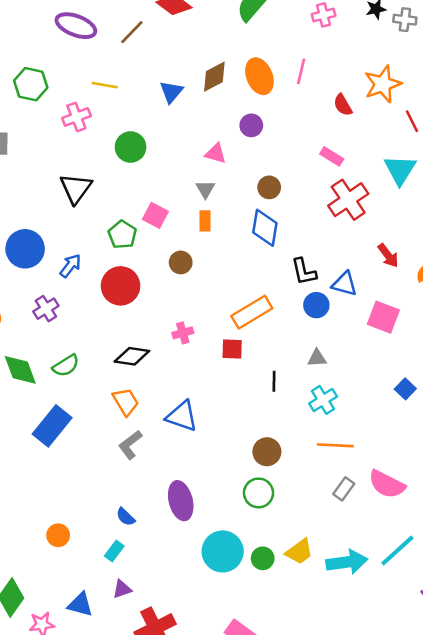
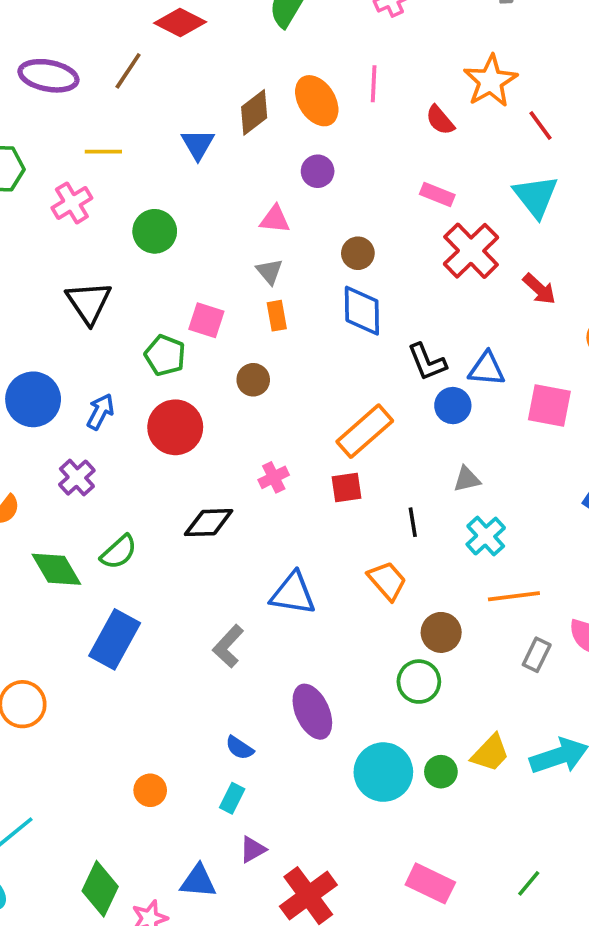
red arrow: (388, 256) -> (539, 289), moved
orange trapezoid: (126, 402) -> (387, 581), moved
brown circle: (267, 452) -> (441, 632), moved

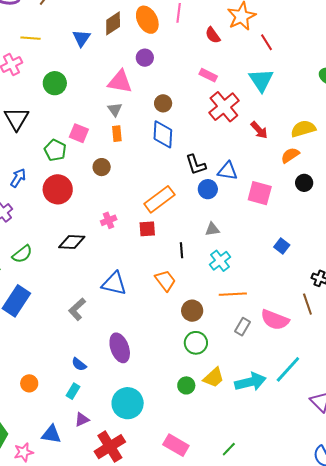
pink triangle: (275, 219) -> (120, 82), size x1.5
green circle: (419, 682) -> (196, 343), moved
cyan circle: (383, 772) -> (128, 403), moved

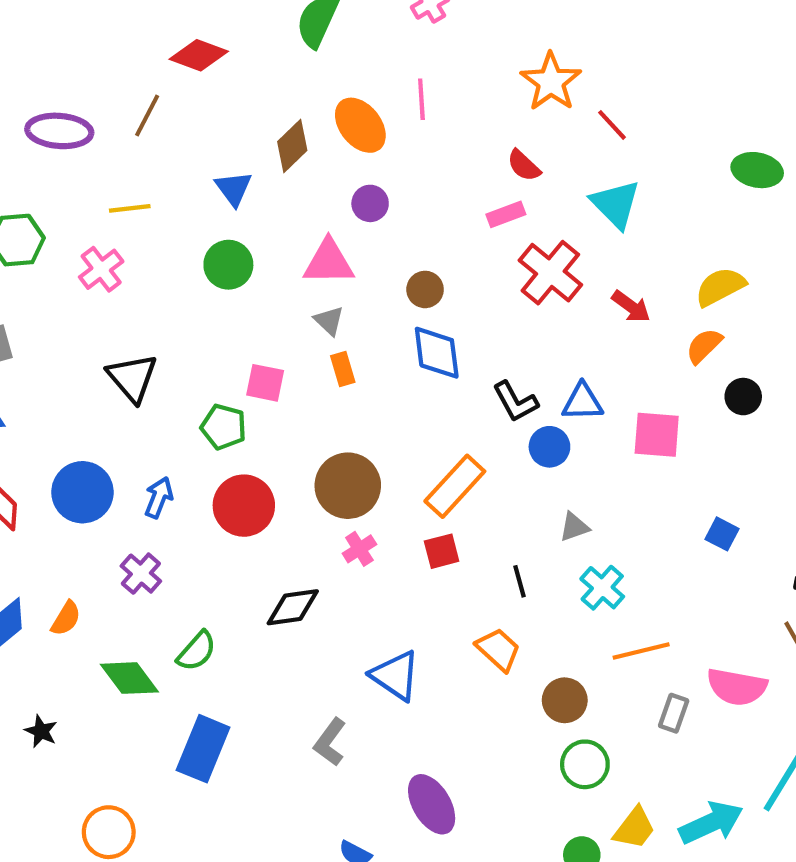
red semicircle: (213, 35) -> (524, 166), moved
pink rectangle: (208, 75) -> (506, 214), turned -36
green circle: (55, 83) -> (228, 265), moved
brown circle: (102, 167) -> (348, 486), moved, size x1.8
blue triangle: (114, 284) -> (395, 676), turned 32

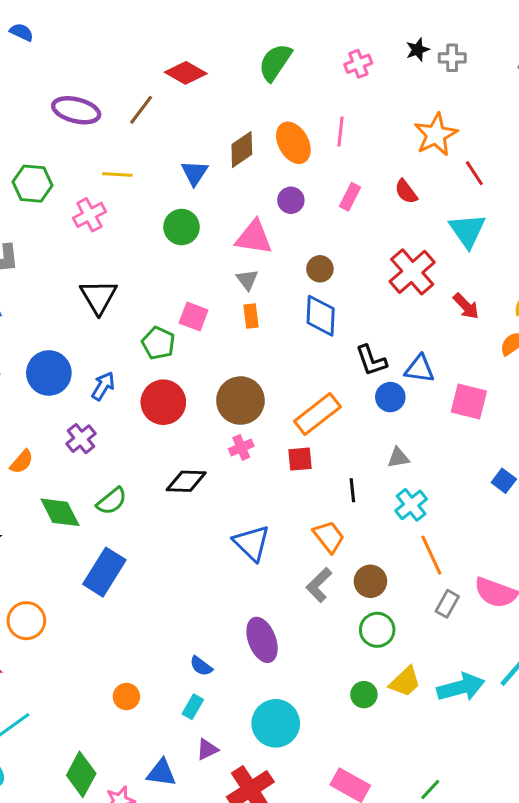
pink rectangle: (506, 214) -> (350, 197), moved, turned -52
orange line: (641, 651) -> (431, 555), turned 69
gray L-shape: (330, 742) -> (319, 585), moved

